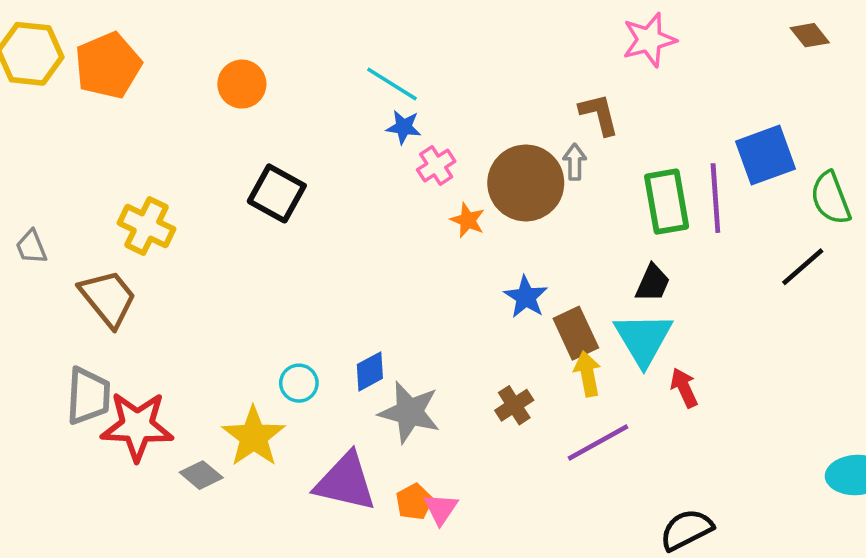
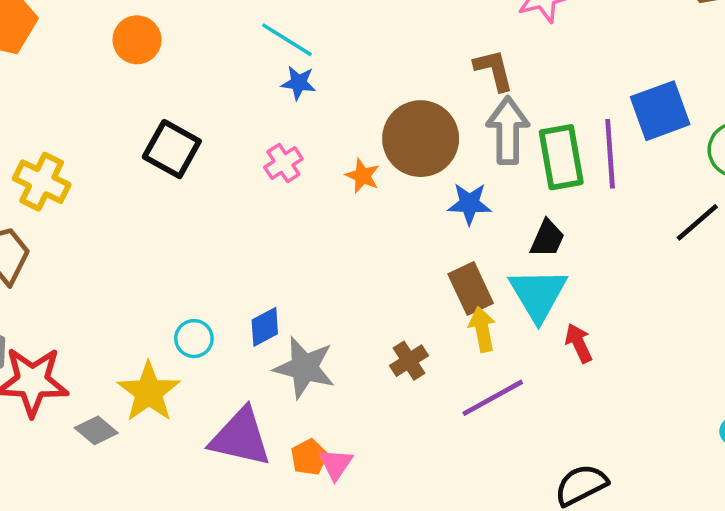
gray arrow: (575, 162) -> (508, 130), moved, size x1.8
pink cross: (436, 166) -> (283, 163), moved
blue star: (526, 297) -> (469, 204), moved, turned -30

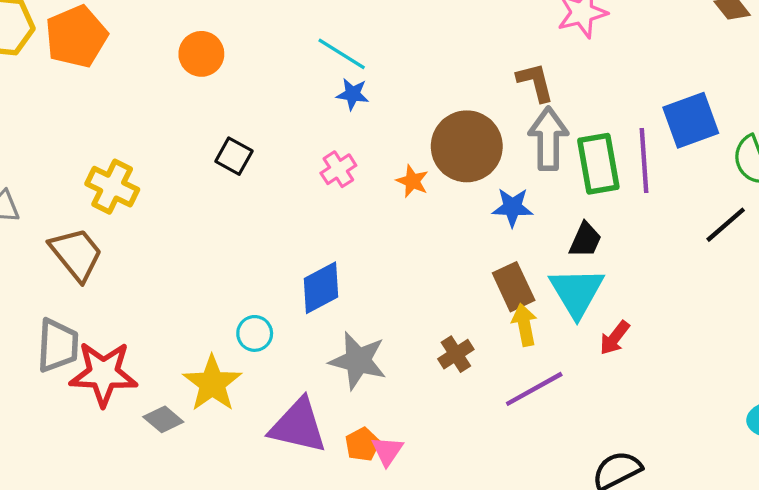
black square: (172, 149) -> (234, 156), size x0.7
blue diamond: (265, 327) -> (321, 288), moved, size x1.4
red arrow: (579, 343) -> (615, 338), turned -117

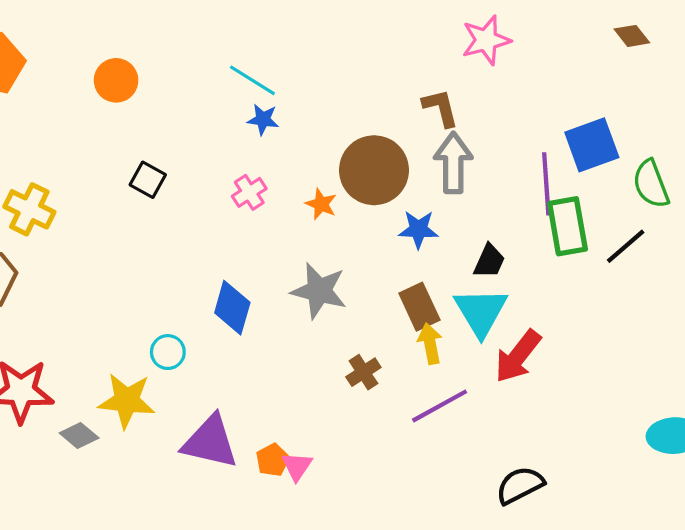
green rectangle: (598, 164) -> (567, 226), moved
blue diamond: (321, 288) -> (232, 308), turned -46
red arrow: (615, 338) -> (518, 356), size x1.6
gray star: (358, 361) -> (319, 291), moved
yellow star: (212, 383) -> (127, 401), turned -30

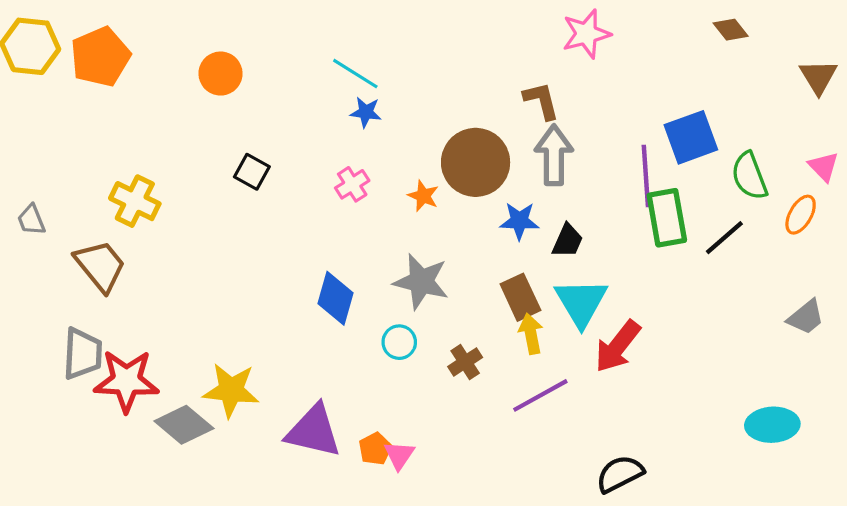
black trapezoid: (489, 261) -> (568, 241), moved
cyan circle: (168, 352) -> (399, 342), moved
gray diamond: (79, 436) -> (184, 425), size x1.5

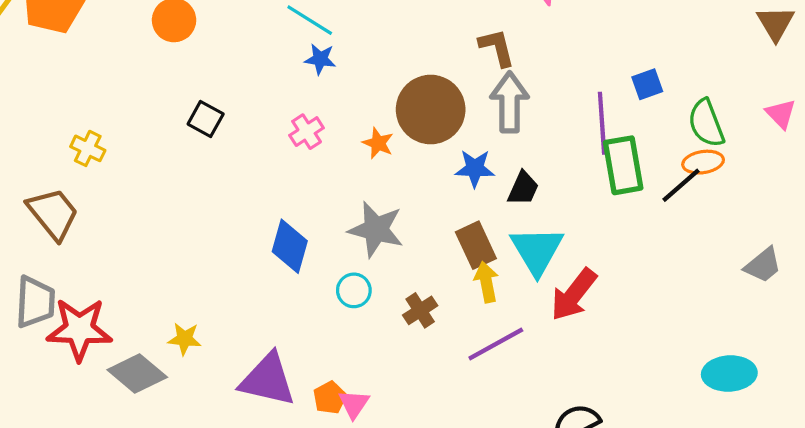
blue square: (691, 137) -> (647, 84), size x0.6
yellow cross: (135, 201) -> (88, 148), size x0.7
orange ellipse: (801, 215) -> (703, 162), moved, turned 51
yellow star: (231, 390) -> (185, 339), size x0.6

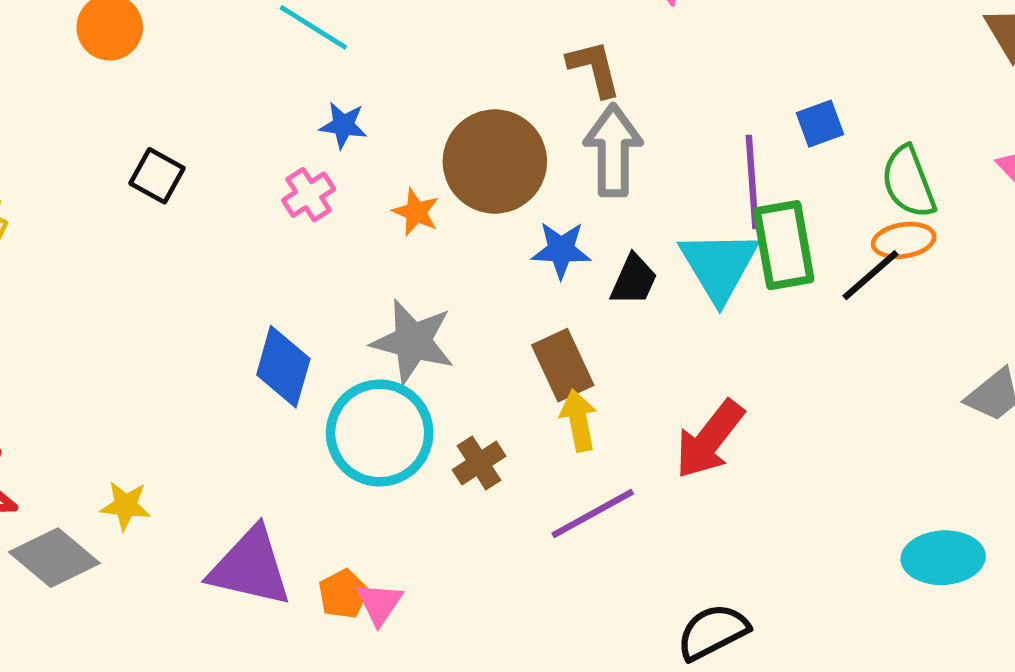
blue star: (320, 59) -> (343, 125), moved
cyan triangle: (537, 250) -> (719, 266), moved
cyan circle: (354, 290) -> (380, 433), size x2.0

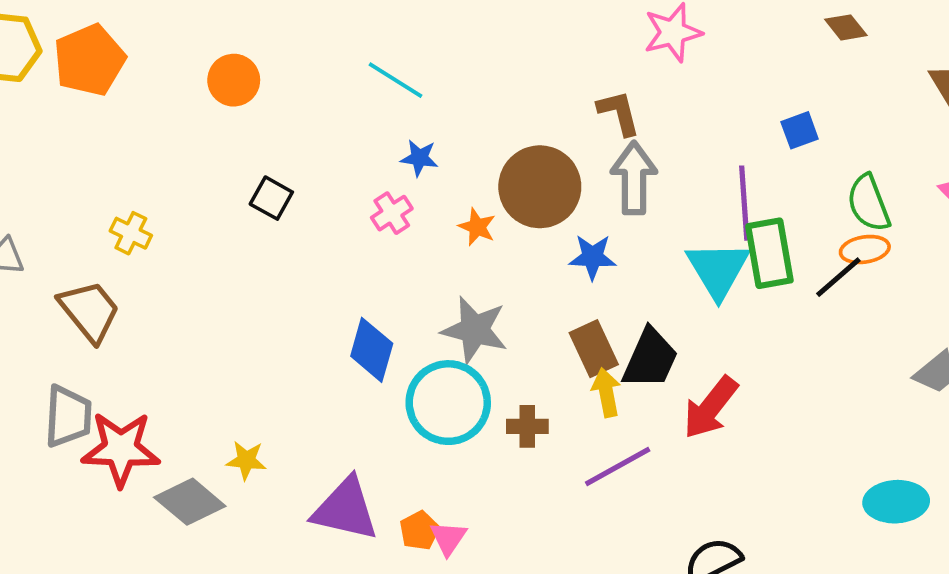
blue square: (820, 124) -> (800, 130), moved
black trapezoid: (634, 280) -> (650, 359), moved, size x1.5
brown cross: (479, 463) -> (527, 426), turned 33

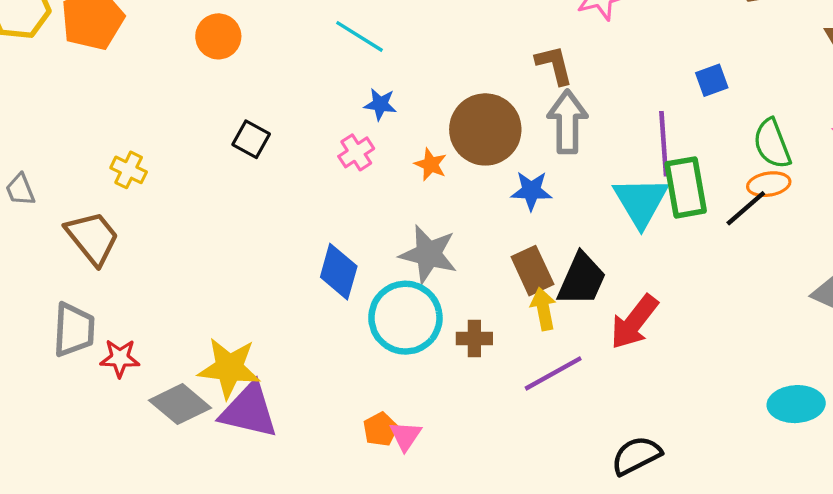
red star: (121, 449) -> (120, 358), size x0.6
yellow star: (246, 460) -> (229, 368), size x1.8
purple triangle: (345, 509) -> (249, 411), moved

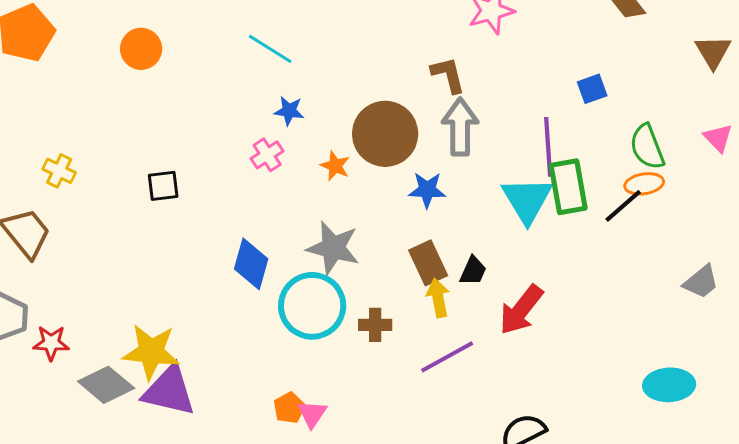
black square: (251, 139) -> (163, 186), moved, turned -36
black trapezoid: (582, 279) -> (473, 271), size x0.6

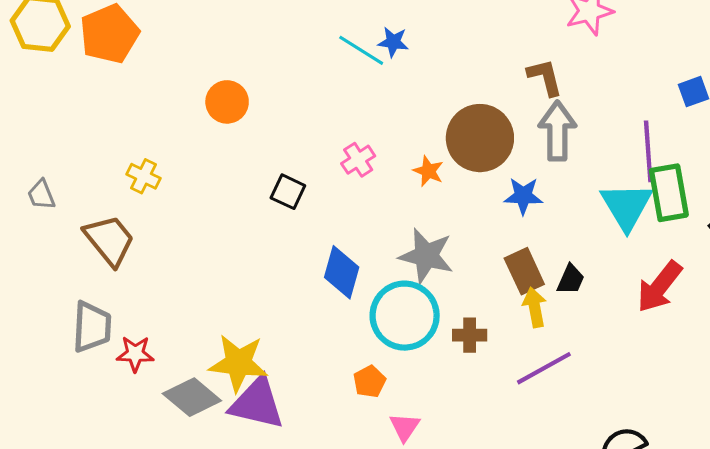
orange circle: (141, 49) -> (227, 102), moved
blue star: (289, 111) -> (393, 42), moved
black square: (163, 186) -> (288, 192), moved, turned 32
red arrow: (521, 310) -> (660, 287), moved
orange pentagon: (289, 408) -> (369, 382), moved

